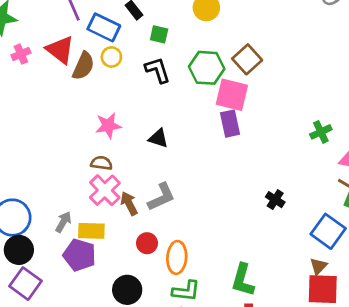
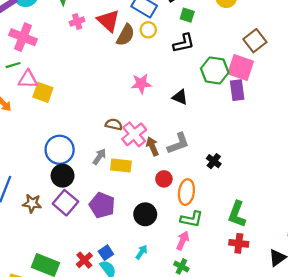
green hexagon: (207, 68) -> (215, 70), moved
black L-shape: (158, 70) -> (184, 43), turned 90
brown semicircle: (101, 163) -> (114, 124), moved
black cross: (275, 200) -> (214, 161), moved
purple pentagon: (79, 255) -> (102, 205), moved

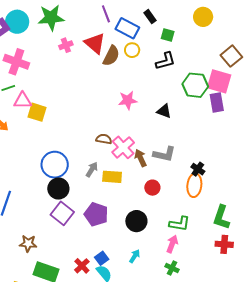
gray L-shape: (178, 143) -> (164, 154), turned 35
orange ellipse: (186, 192) -> (194, 185), moved
brown star: (32, 203) -> (28, 243), moved

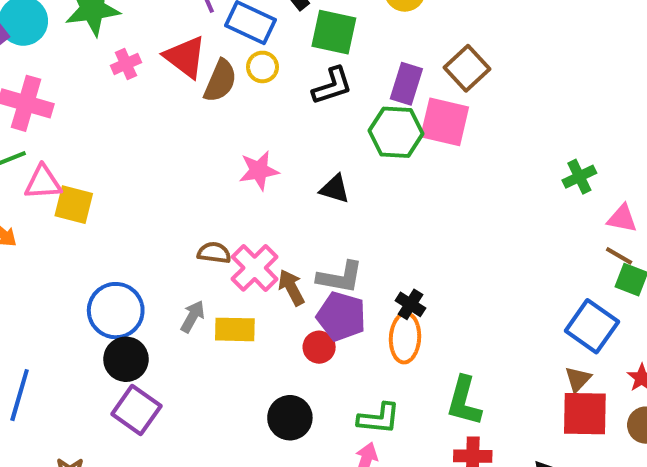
green square: (168, 35) -> (334, 32), size x1.6
purple rectangle: (217, 102) -> (406, 84), moved, turned 30
purple pentagon: (96, 214) -> (341, 316), moved

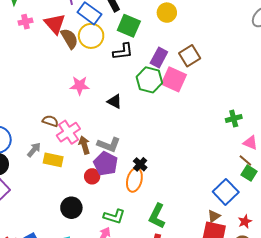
yellow circle: (262, 67) -> (91, 36), size x1.6
brown semicircle: (220, 81) -> (69, 39), turned -65

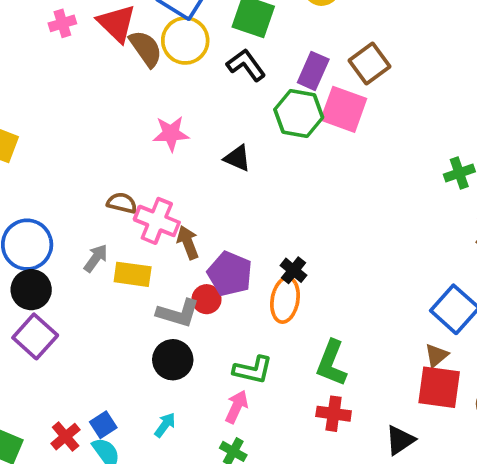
black L-shape: (123, 52) -> (246, 65), turned -115
pink cross: (68, 132) -> (157, 221), turned -30
gray L-shape: (109, 145) -> (178, 313), moved

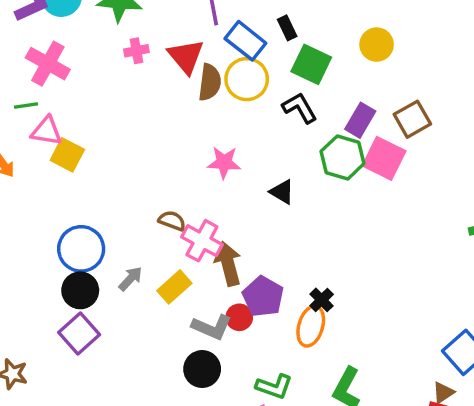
brown semicircle: (146, 49) -> (210, 82), turned 36
brown arrow: (188, 242) -> (228, 264), size x1.4
gray arrow: (96, 258) -> (130, 279), moved
yellow rectangle: (133, 274) -> (174, 287), turned -56

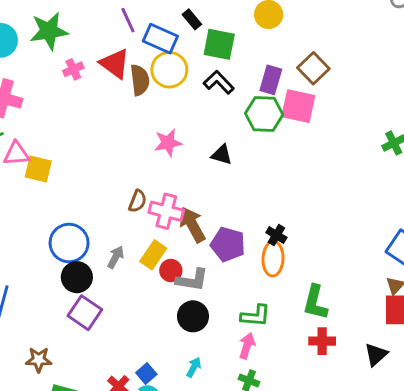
brown semicircle: (172, 221) -> (138, 201), turned 105
red circle: (239, 317) -> (171, 271), moved

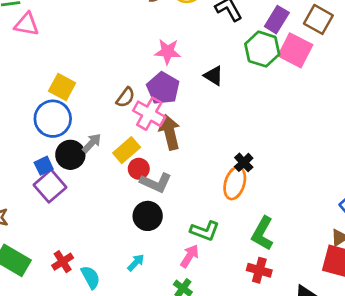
brown square: (313, 68) -> (318, 19), turned -32
yellow square: (38, 169) -> (62, 87), moved
purple pentagon: (228, 244) -> (163, 88), moved
black circle: (77, 277) -> (70, 155), moved
blue square: (146, 373) -> (44, 166), moved

